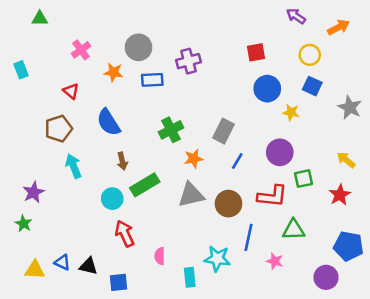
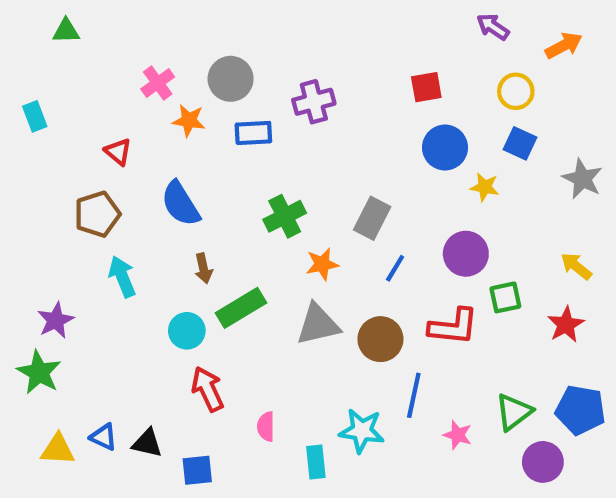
pink cross: (81, 50) -> (158, 83), moved
green star: (24, 224) -> (39, 372), size x1.5
green triangle: (294, 230) -> (514, 412), moved, turned -35

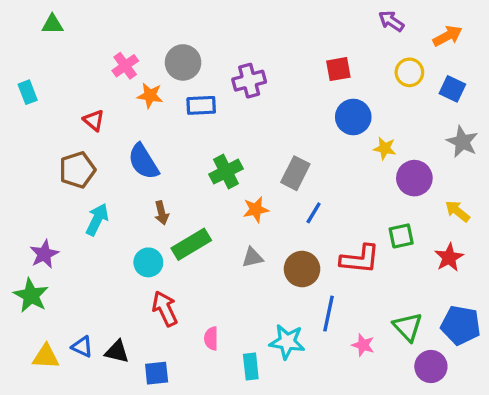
blue square: (520, 143) -> (452, 89), moved
purple circle: (466, 254) -> (414, 178), moved
cyan arrow: (122, 277) -> (97, 219), turned 48
gray triangle: (318, 325) -> (252, 257), size x0.6
green triangle: (514, 412) -> (408, 327), turned -36

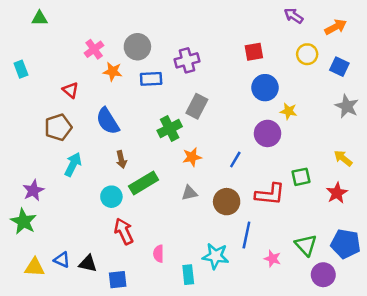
gray rectangle: (295, 173) -> (197, 106), moved
purple circle: (414, 178) -> (267, 133), moved

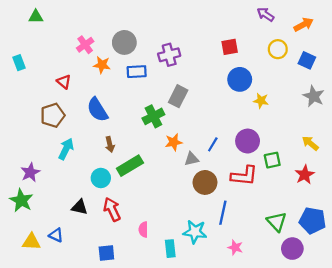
purple circle: (267, 133) -> (248, 141), moved
gray triangle: (189, 193) -> (192, 159), moved
pink star: (272, 259) -> (235, 247), moved
black triangle: (88, 264) -> (80, 207), moved

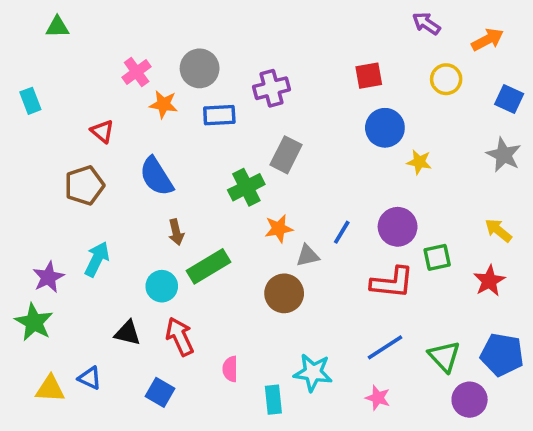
blue square: (307, 60) -> (509, 99), moved
cyan arrow: (66, 149) -> (97, 259), moved
brown circle: (205, 182) -> (284, 293), moved
blue line: (223, 213) -> (385, 347), moved, turned 45
blue square: (106, 253) -> (160, 392), moved, turned 36

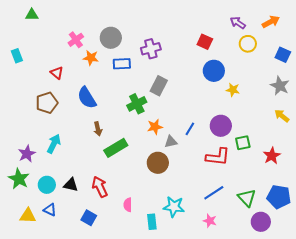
purple arrow: (426, 23) -> (238, 23), moved
red square: (369, 76) -> (205, 42), turned 35
yellow arrow: (498, 230) -> (282, 116), moved
cyan circle: (162, 286) -> (47, 185), moved

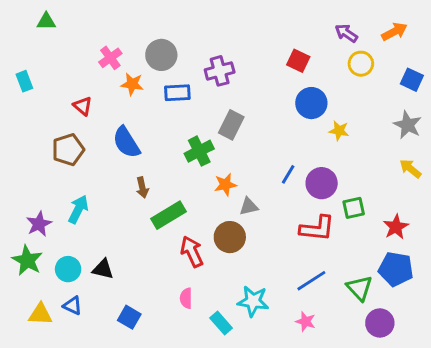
blue line: (190, 129) -> (288, 174), moved
red arrow: (100, 187) -> (192, 252), moved
blue pentagon: (279, 197) -> (396, 269), moved
cyan rectangle: (152, 222) -> (221, 323), turned -35

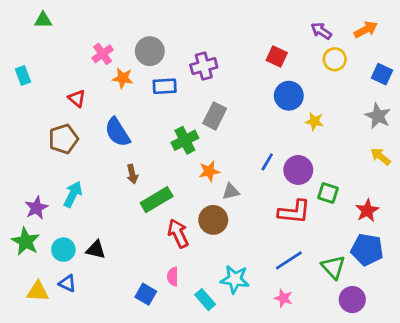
green square: (354, 208) -> (328, 193), turned 30
blue square: (129, 317) -> (146, 294), moved

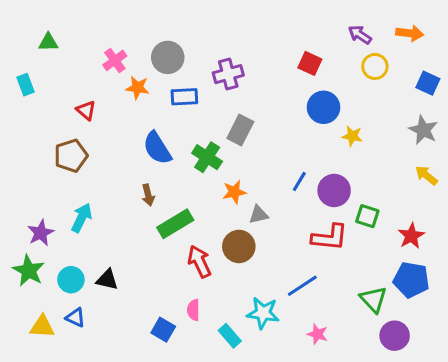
green triangle: (43, 20) -> (48, 42), moved
orange arrow: (366, 30) -> (410, 33), turned 35
blue semicircle: (117, 132) -> (157, 148), moved
green cross: (185, 140) -> (207, 157), turned -30
blue line: (289, 260) -> (302, 286), moved

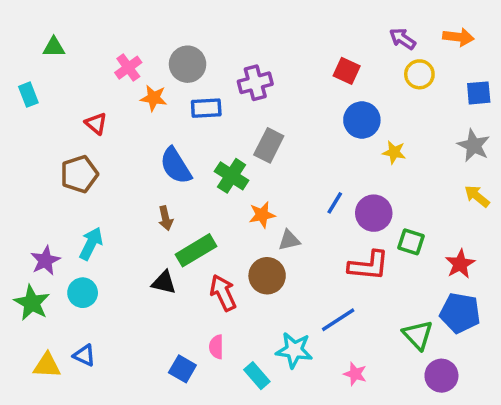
blue square: (428, 83) -> (479, 93), turned -30
cyan circle: (71, 280) -> (83, 293), moved
black triangle: (107, 280) -> (164, 283), moved

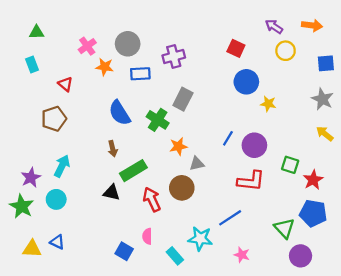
cyan rectangle: (28, 95) -> (32, 65), moved
green square: (411, 242) -> (290, 165), moved

